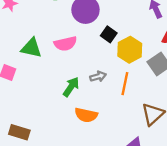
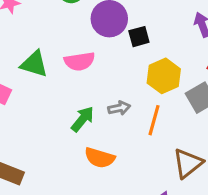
black square: (109, 34) -> (139, 37), moved, turned 35

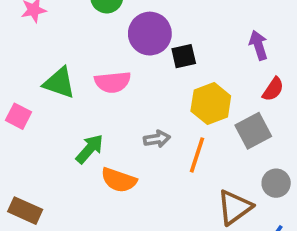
green arrow: (83, 119) -> (90, 149), moved
orange semicircle: (100, 158) -> (119, 180), moved

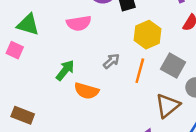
green triangle: (59, 83) -> (28, 25), moved
gray square: (253, 131) -> (173, 66), moved, turned -30
gray arrow: (157, 139) -> (111, 61), turned -30

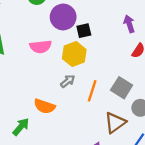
yellow hexagon: (147, 35) -> (74, 54), moved
green arrow: (65, 70) -> (21, 127), moved

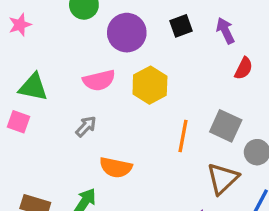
black square: (84, 31) -> (181, 26), moved
gray arrow: (68, 81) -> (86, 126), moved

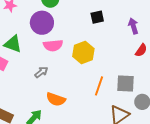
black square: (181, 26) -> (97, 17), moved
purple circle: (127, 33) -> (42, 23), moved
gray square: (226, 126) -> (126, 83), turned -30

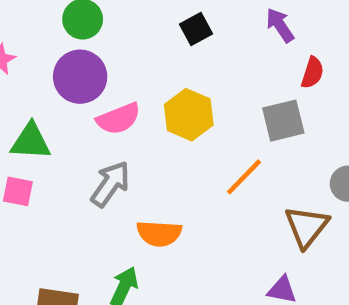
gray arrow: (41, 72) -> (110, 184), size x1.5
gray square: (126, 83) -> (283, 121), moved
orange line: (99, 86) -> (244, 177), turned 42

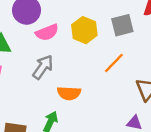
gray square: (283, 121) -> (122, 25), moved

